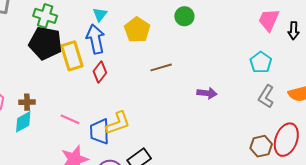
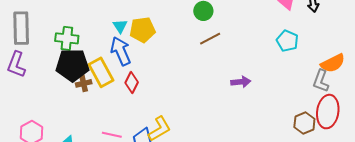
yellow pentagon: (137, 30) -> (142, 30), moved, turned -30
brown line: (161, 67) -> (210, 39), moved
gray L-shape: (266, 96) -> (321, 81), moved
brown cross: (27, 102) -> (84, 83), moved

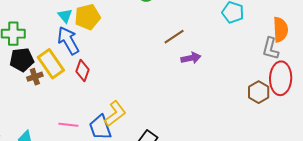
brown line: (210, 39) -> (174, 37), moved
orange semicircle: (333, 63) -> (280, 30), turned -60
black pentagon: (72, 65) -> (22, 60), size x0.7

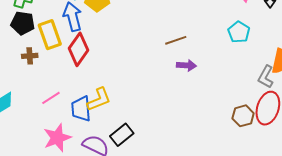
red diamond: (82, 71) -> (79, 49), size x1.5
brown cross: (35, 77) -> (30, 56), moved
pink line: (68, 125) -> (51, 98), turned -54

